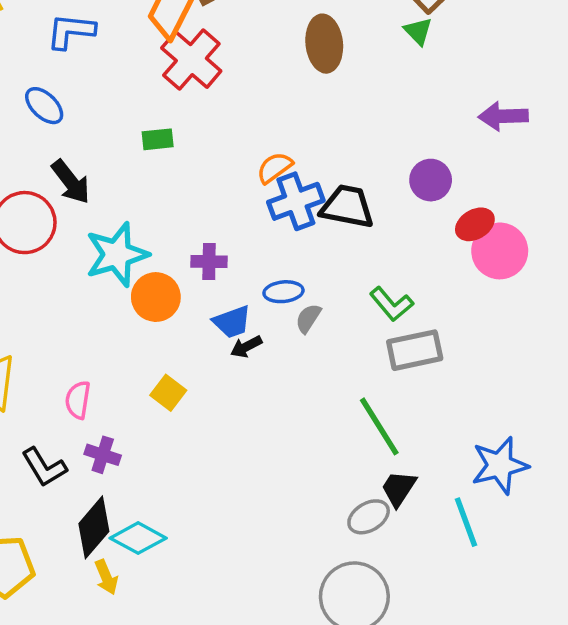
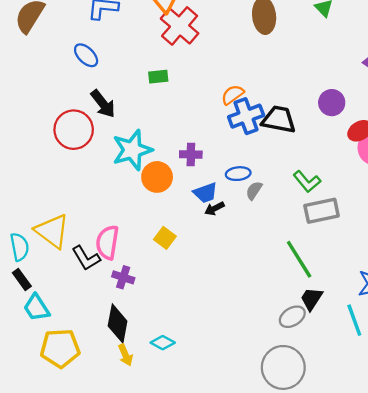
pink semicircle: (78, 400) -> (107, 242), size x1.4
black L-shape: (44, 467) -> (86, 258), moved
black diamond: (94, 527) -> (118, 323), turned -30
cyan diamond: (138, 538) -> (163, 343), moved, size x0.7

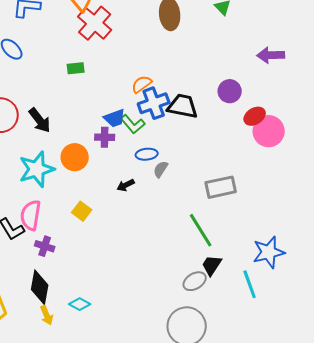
black arrow: (103, 104) -> (40, 120), moved
cyan star: (132, 150) -> (37, 169), moved
green L-shape: (307, 181) -> (133, 124), moved
blue trapezoid: (205, 193) -> (115, 118), moved

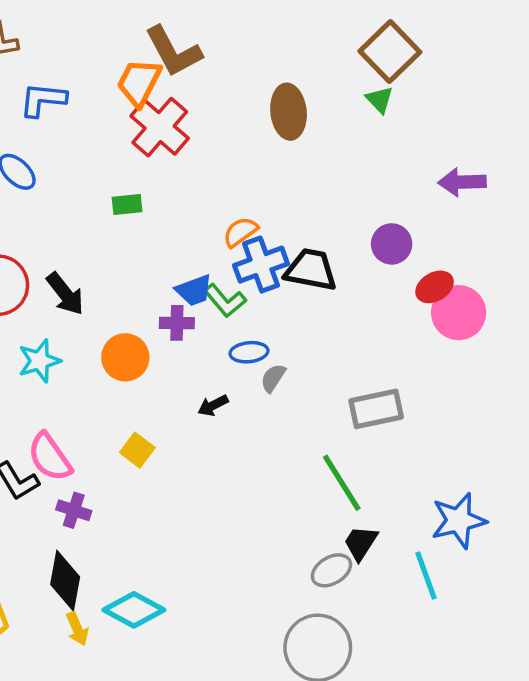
cyan star: (37, 169) -> (39, 361), moved, size x0.7
pink semicircle: (31, 215) -> (50, 457), turned -44
cyan diamond: (80, 304) -> (134, 610), size x1.6

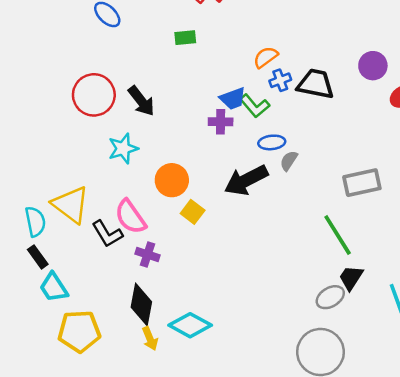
blue cross: (261, 265) -> (280, 80), size x0.6
orange circle: (125, 357) -> (172, 180), moved
black arrow: (213, 405) -> (246, 180), size x2.0

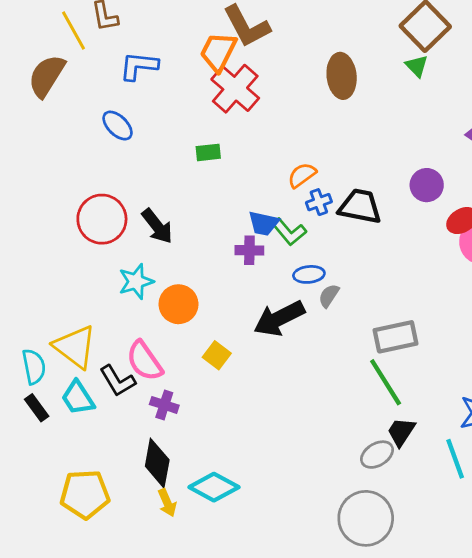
blue trapezoid: (233, 99) -> (264, 223), turned 32
orange circle: (172, 180) -> (178, 304), moved
gray rectangle: (362, 183) -> (395, 337), moved
cyan trapezoid: (54, 287) -> (78, 398), moved

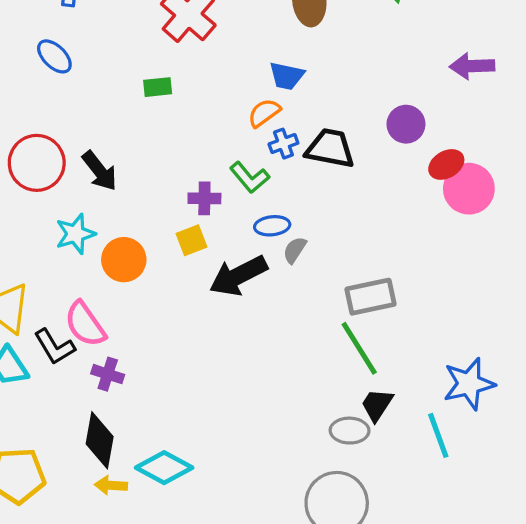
blue trapezoid: (264, 223) -> (287, 76), moved
yellow square: (217, 355) -> (192, 240), moved, turned 32
gray ellipse: (377, 455) -> (350, 431), turned 32
yellow arrow: (167, 503) -> (111, 485), turned 116

